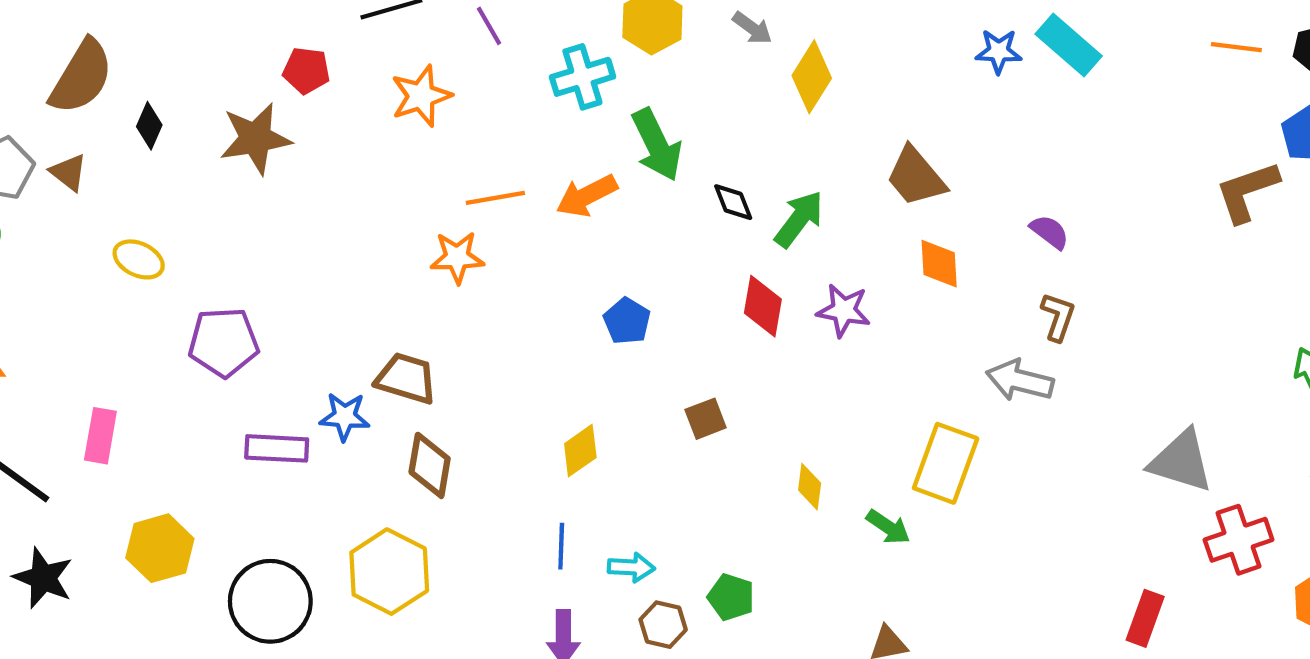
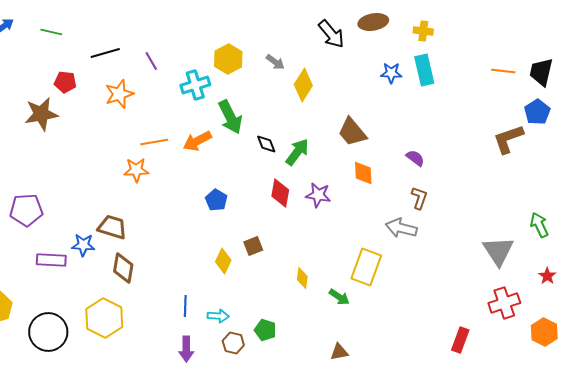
cyan rectangle: (1069, 45) -> (424, 70), turned 36
yellow diamond: (580, 451) -> (223, 261), moved, turned -30
gray triangle: (1181, 461) -> (498, 251), moved, turned 40

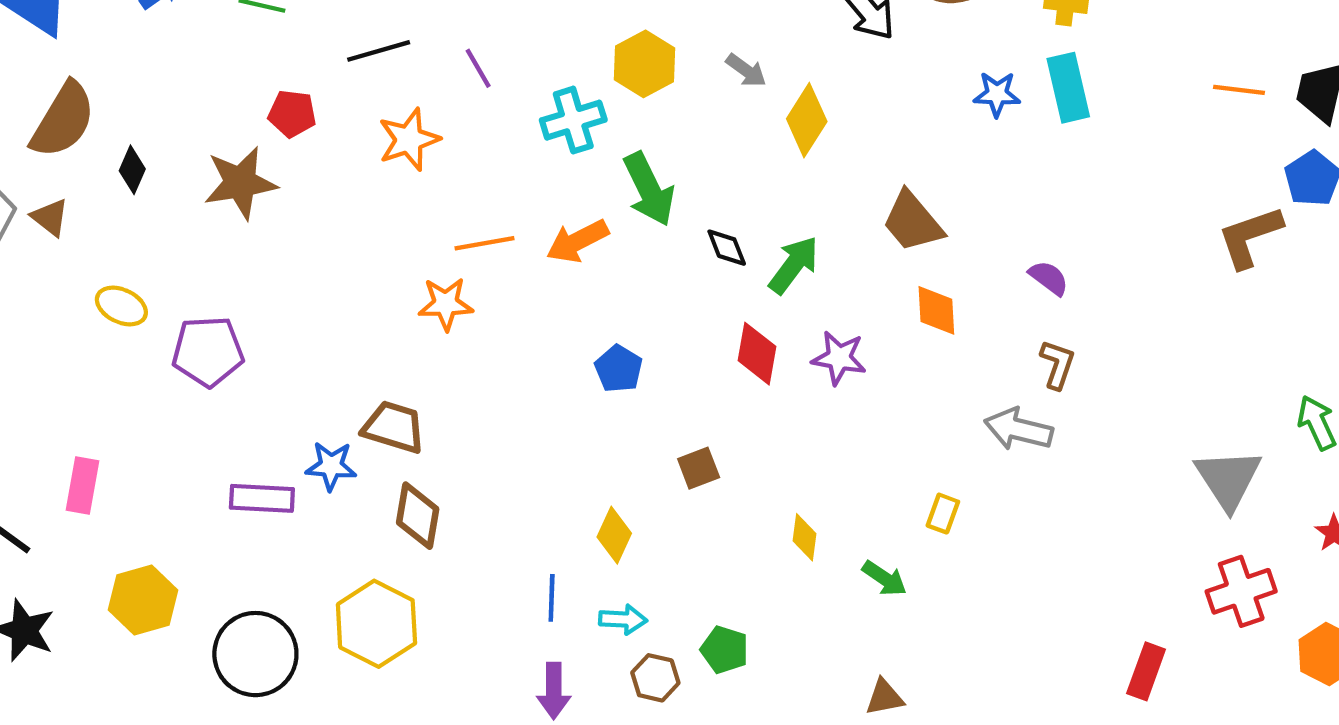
purple pentagon: (26, 210) -> (208, 351), moved
yellow diamond: (223, 261) -> (614, 535), moved
yellow rectangle: (366, 267) -> (943, 514), size x0.5

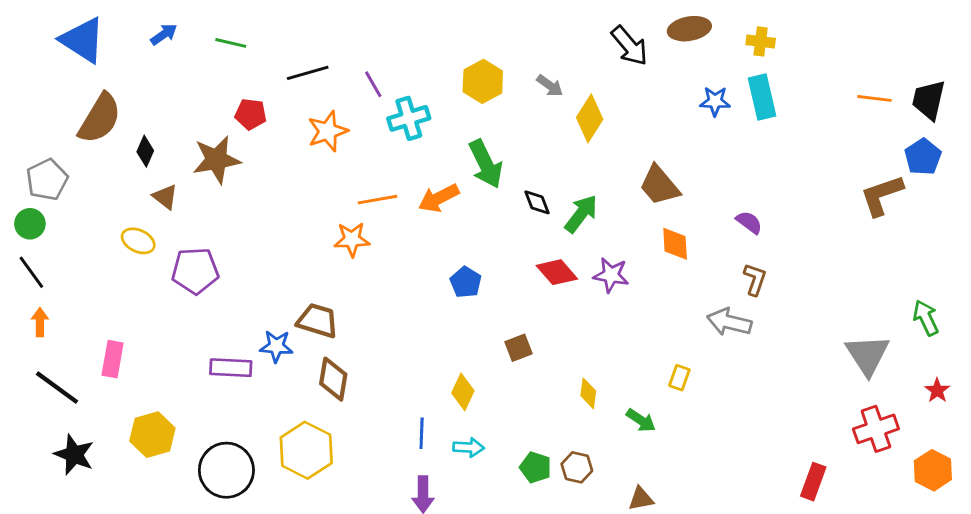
cyan cross: (573, 120) -> (409, 118), moved
brown triangle: (50, 217) -> (165, 197), moved
red diamond: (757, 354) -> (557, 272), turned -51
brown hexagon: (655, 678) -> (577, 467), moved

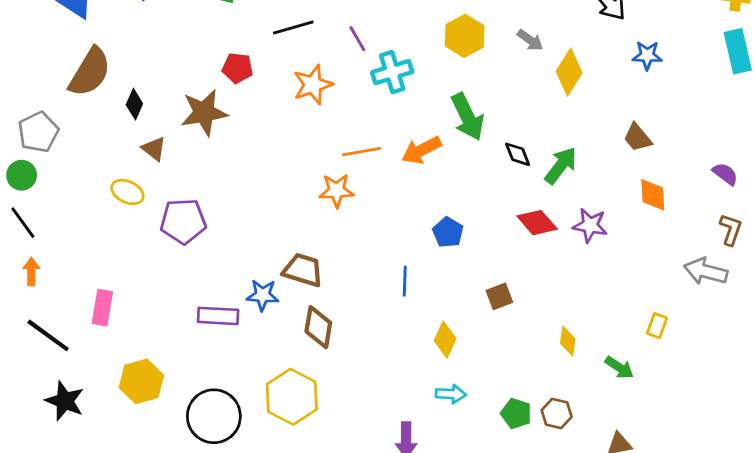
blue star: (715, 101) -> (647, 55), moved
brown trapezoid: (659, 185) -> (637, 138), size x0.7
blue line: (422, 433) -> (405, 281), moved

